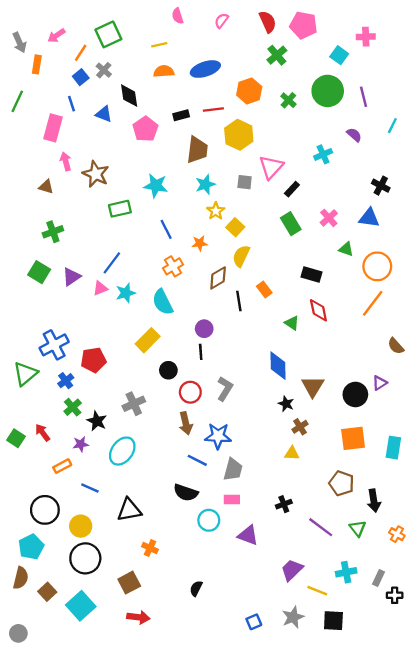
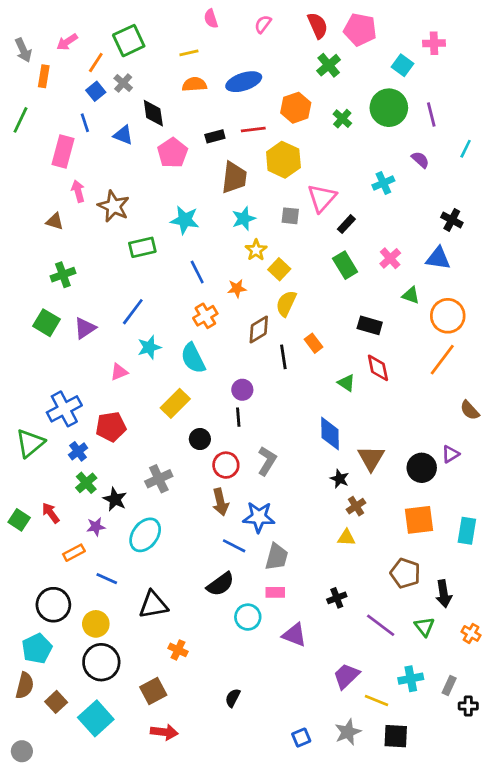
pink triangle: (100, 288) -> (119, 372), moved
black semicircle: (186, 493) -> (220, 584), turned -55

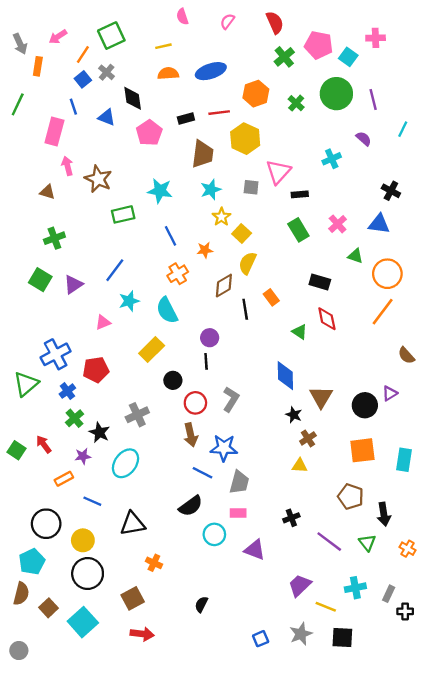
pink pentagon: (360, 30) -> (319, 45), moved
black rectangle: (346, 224) -> (300, 194), turned 42

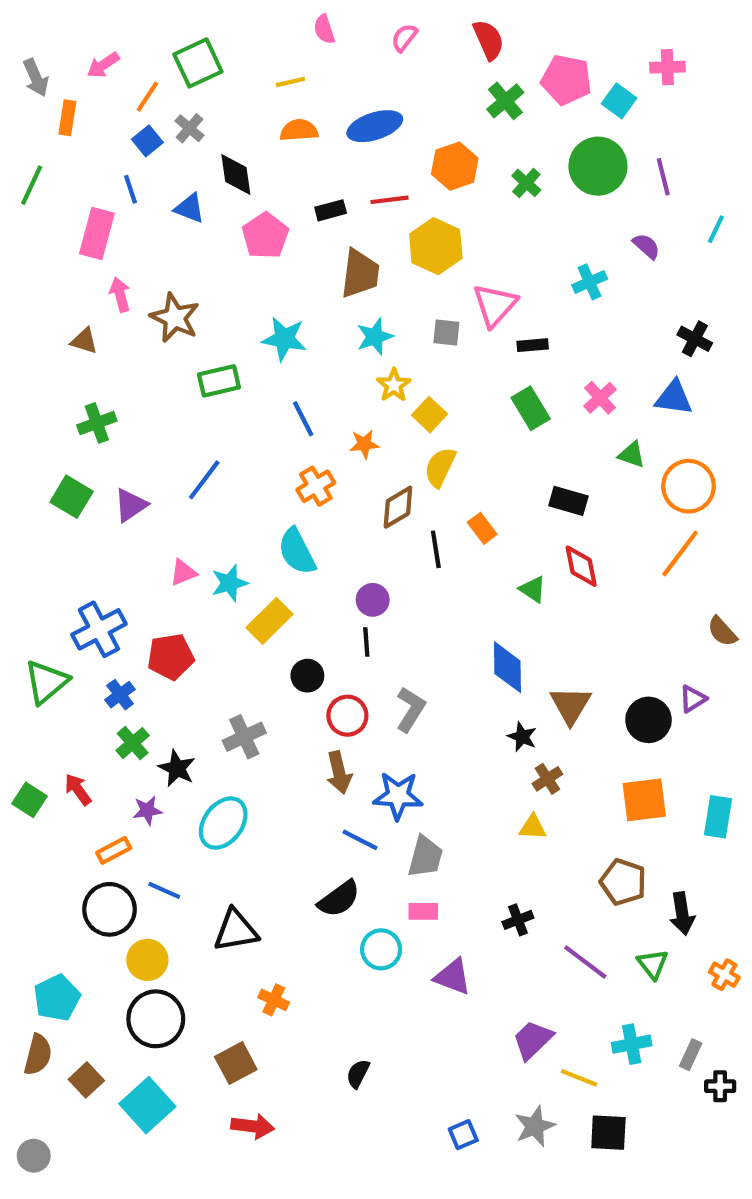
cyan star: (129, 301) -> (229, 583), moved
black circle: (46, 524) -> (109, 909), moved

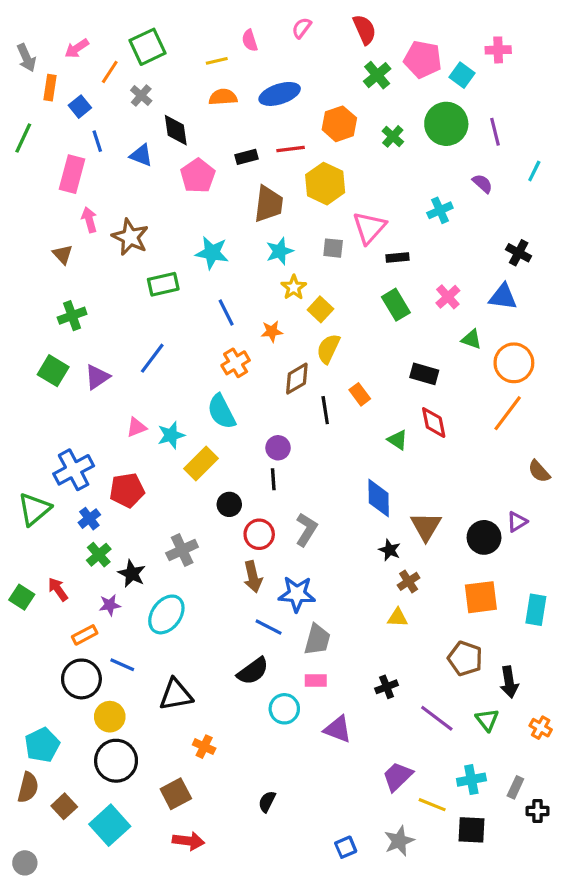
pink semicircle: (324, 29) -> (250, 40), moved
blue square: (147, 141) -> (80, 107), moved
brown triangle: (84, 341) -> (63, 254), turned 30
black square: (608, 1133) -> (471, 830), moved

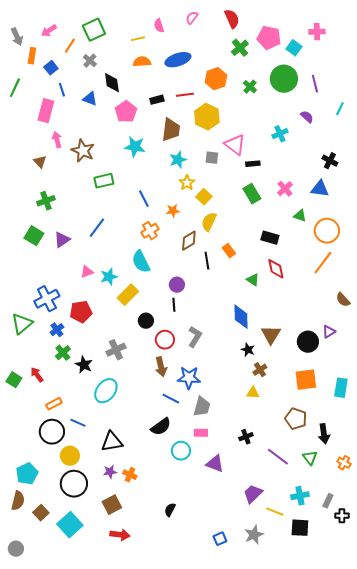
pink triangle: (369, 228) -> (235, 145), turned -35
cyan star: (212, 253) -> (135, 147), moved
purple star: (110, 605) -> (110, 472), moved

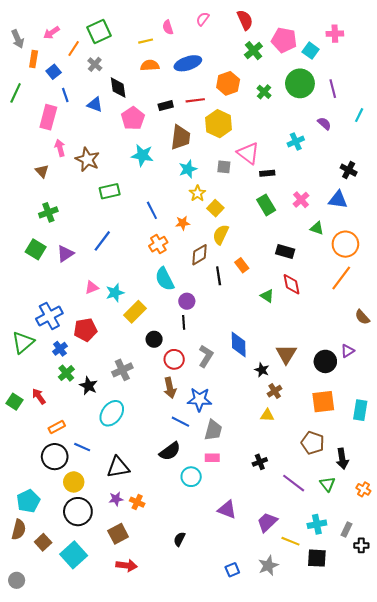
cyan semicircle: (141, 262) -> (165, 279), moved
blue diamond: (241, 317) -> (239, 345), moved
purple triangle: (215, 464) -> (227, 509), moved

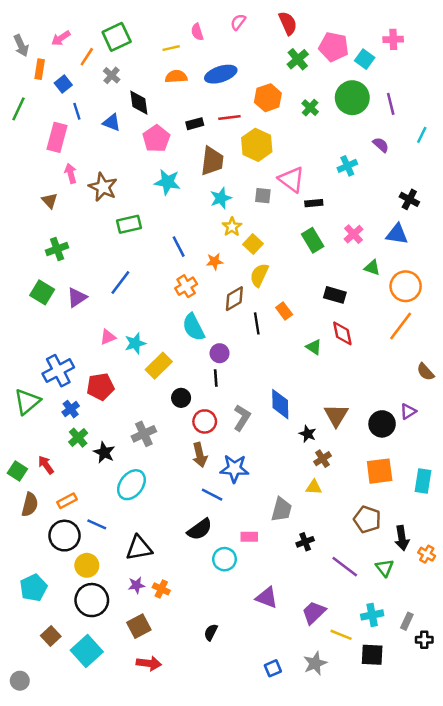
gray trapezoid: (213, 430) -> (282, 510), moved
orange cross: (363, 489) -> (427, 554), moved
brown semicircle: (19, 530) -> (30, 505), moved

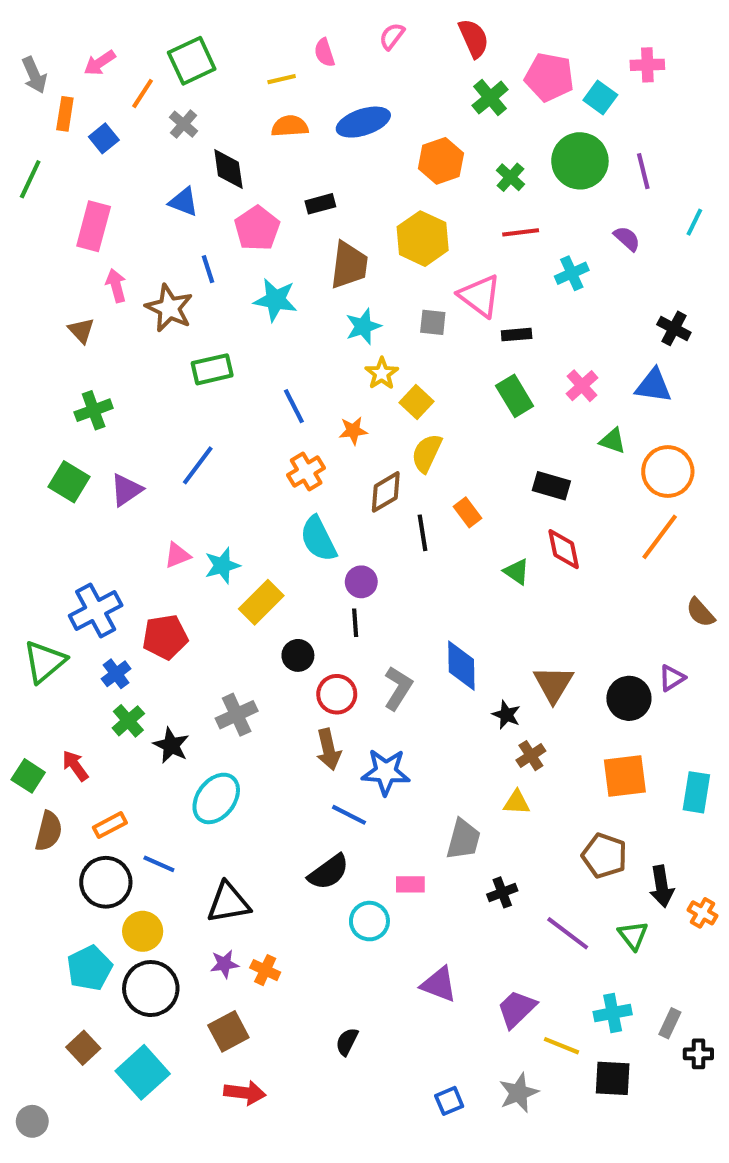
blue line: (77, 111) -> (208, 269), moved
red line: (229, 118) -> (521, 232), moved
cyan pentagon: (33, 588) -> (89, 968), moved

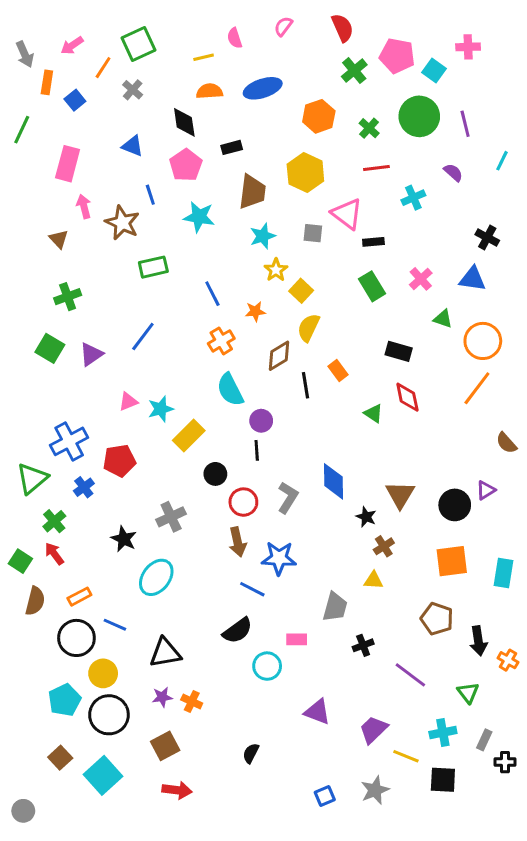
black diamond: (228, 169) -> (184, 122), moved
green cross: (128, 721) -> (54, 521), moved
green triangle: (633, 935) -> (468, 693), moved

